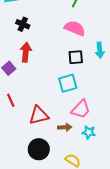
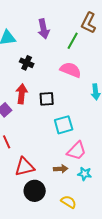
black cross: (23, 24) -> (27, 63), moved
black square: (76, 57) -> (47, 99), moved
red triangle: (39, 115) -> (25, 167), moved

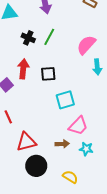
green line: (73, 41) -> (49, 37), moved
pink semicircle: (71, 70) -> (86, 45), moved, turned -70

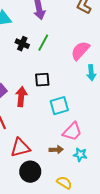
red arrow: (23, 69) -> (21, 97), moved

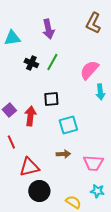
pink trapezoid: (72, 132) -> (93, 163), moved, turned 50
brown arrow: (56, 150) -> (63, 154), moved
cyan star: (80, 155) -> (97, 191), moved

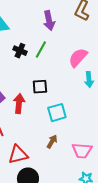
purple arrow: (48, 29) -> (49, 21), moved
brown arrow: (63, 154) -> (52, 142), turned -56

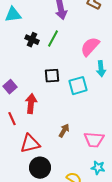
red arrow: (19, 104) -> (31, 104), moved
cyan square: (57, 113) -> (78, 86), moved

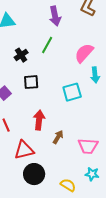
black cross: (32, 40) -> (21, 55), moved, turned 32
black square: (52, 76) -> (31, 82), moved
red arrow: (31, 104) -> (39, 120), moved

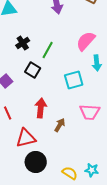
green line: (47, 45) -> (48, 50), moved
black square: (31, 82) -> (33, 70), turned 35
pink trapezoid: (88, 146) -> (90, 112), moved
cyan star: (92, 174) -> (92, 170), moved

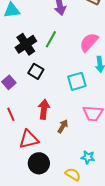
black cross: (23, 43) -> (26, 44), size x1.5
green line: (48, 50) -> (51, 39), moved
cyan star: (92, 170) -> (88, 157), moved

